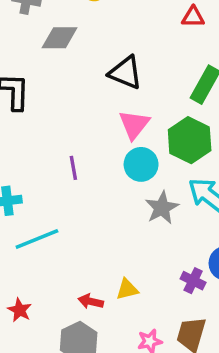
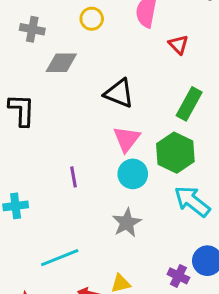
red triangle: (193, 17) -> (178, 45), turned 45
gray star: (162, 208) -> (127, 223), moved
cyan line: (37, 239) -> (60, 258), moved

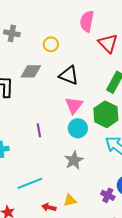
yellow circle: (92, 19) -> (51, 44), moved
red triangle: (178, 45) -> (108, 43), size x1.5
gray diamond: (61, 63) -> (31, 71), moved

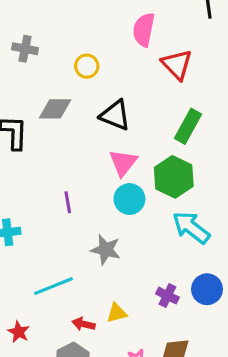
gray star: (74, 160) -> (106, 250), moved, turned -30
purple cross: (108, 195) -> (167, 296), moved

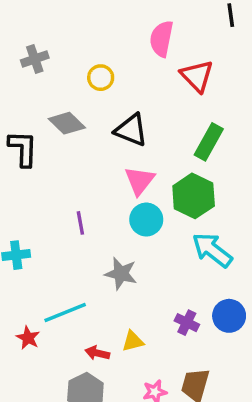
gray cross: (25, 49) -> (35, 59), turned -30
gray diamond: (55, 109) -> (67, 123), turned 44
red star: (19, 332) -> (28, 338), moved

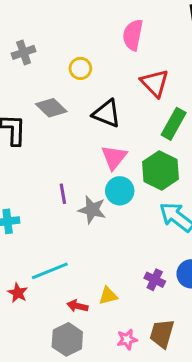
red triangle: (197, 76) -> (155, 83), moved
gray star: (121, 274) -> (92, 210), moved

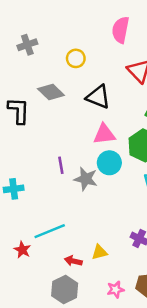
pink triangle: (114, 157) -> (104, 134), turned 45

